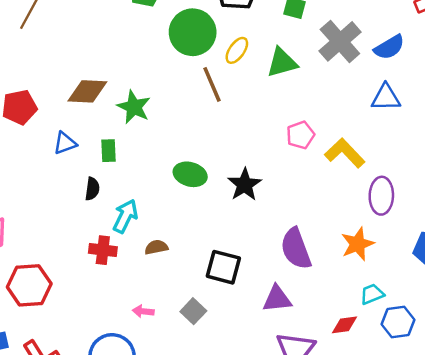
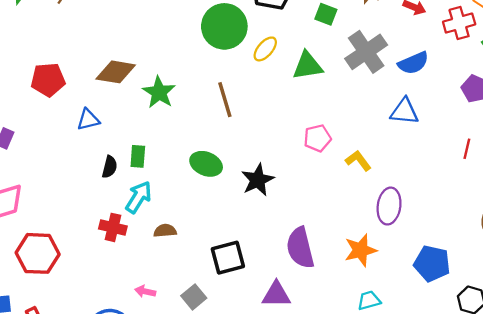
brown line: (212, 84) -> (225, 100), moved
green rectangle: (108, 151) -> (138, 156), moved
yellow L-shape: (345, 153) -> (358, 161), size x0.7
black square: (223, 267) -> (228, 258), turned -36

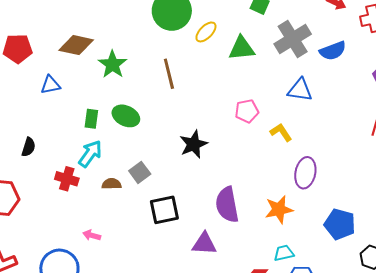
blue triangle: (404, 111) -> (300, 90), moved
green ellipse: (206, 164) -> (126, 116), moved
black semicircle: (110, 167) -> (29, 147), moved
gray square: (194, 297) -> (140, 172), moved

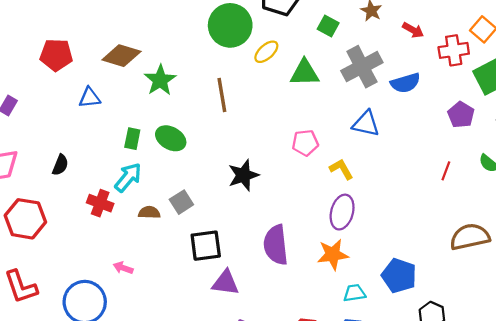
purple ellipse: (305, 173) -> (342, 212), moved
purple triangle: (204, 244) -> (225, 283), moved
cyan trapezoid: (284, 253) -> (354, 293), moved

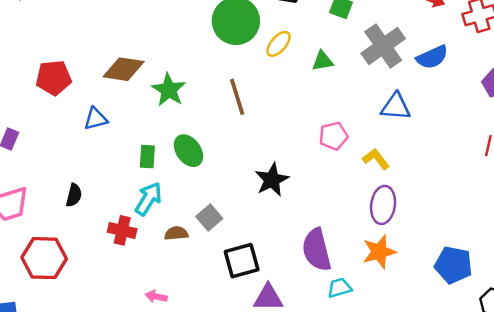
green triangle: (305, 73) -> (323, 61), size x0.7
green ellipse: (171, 138) -> (188, 151), turned 32
cyan trapezoid: (354, 293) -> (339, 288), moved

